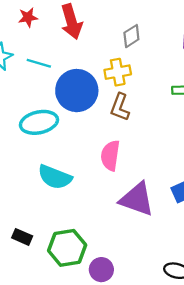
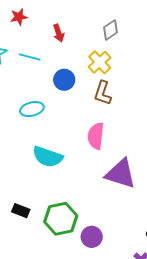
red arrow: (71, 22) -> (59, 33), moved, size x0.6
yellow cross: (118, 72) -> (100, 62), turned -30
blue circle: (77, 91) -> (64, 80), size x0.6
cyan ellipse: (39, 122) -> (32, 109), size x0.7

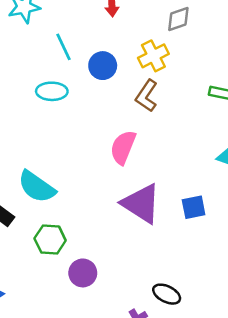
cyan line: (30, 57) -> (63, 47), moved, turned 35
cyan semicircle: (48, 157) -> (37, 187), moved
green hexagon: (61, 219) -> (50, 239), size x0.7

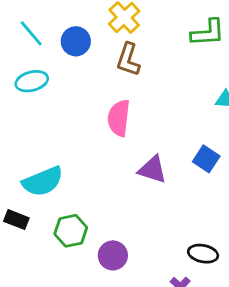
cyan semicircle: (37, 187) -> (43, 181), turned -42
purple triangle: (141, 204) -> (152, 169), size x0.7
blue square: (194, 207) -> (206, 159), turned -30

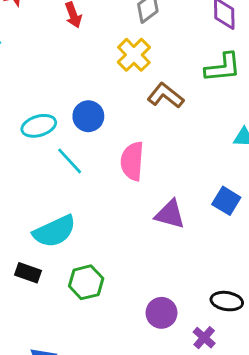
cyan line: (31, 33) -> (70, 161), moved
blue circle: (76, 41) -> (88, 116), moved
brown L-shape: (128, 60) -> (166, 96), moved, turned 112
purple circle: (113, 255) -> (161, 313), moved

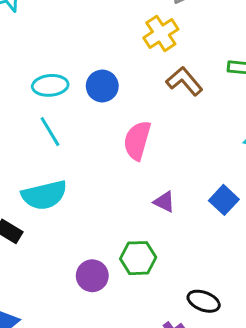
cyan line: (70, 161) -> (50, 132), moved
purple triangle: (170, 214) -> (164, 202), size x0.7
green hexagon: (86, 282) -> (138, 258), moved
purple circle: (161, 313) -> (92, 276), moved

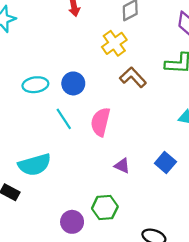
cyan line: (50, 132) -> (64, 119), moved

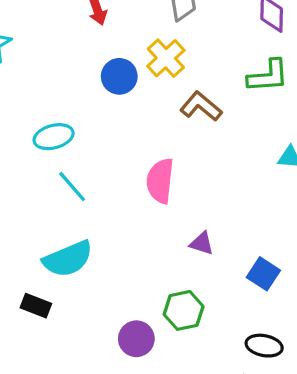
blue circle: (73, 83) -> (119, 76), moved
cyan line: (64, 119) -> (72, 187), moved
blue square: (165, 162) -> (263, 274), moved

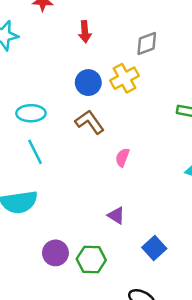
brown L-shape: (201, 106) -> (90, 122), moved
pink semicircle: (160, 181) -> (122, 158), moved, size x0.6
purple circle: (136, 339) -> (55, 253), moved

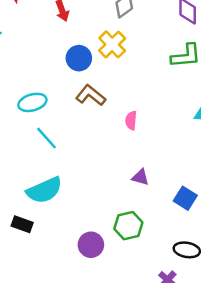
purple circle: (55, 253) -> (91, 245), moved

